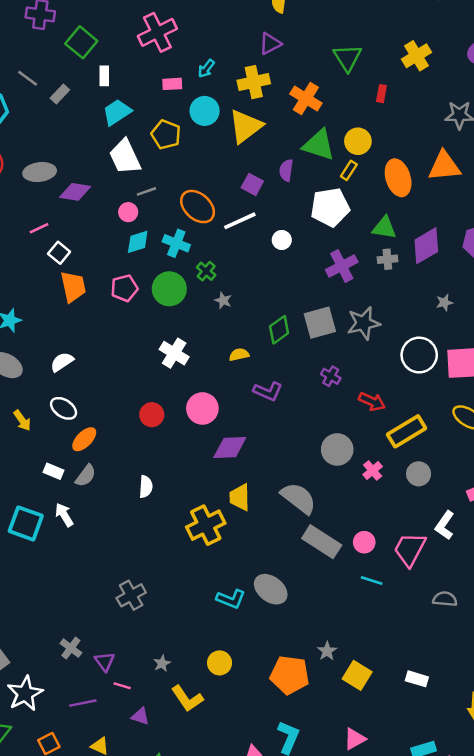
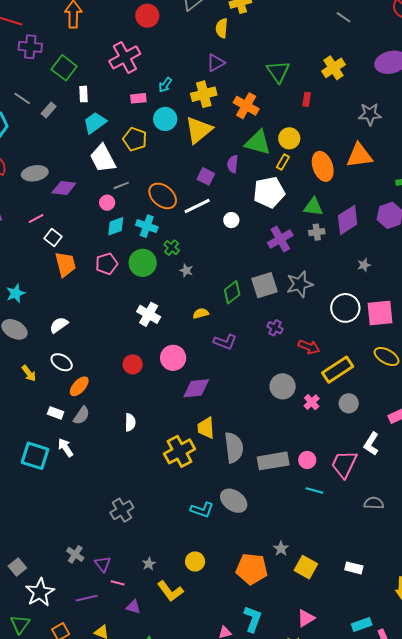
gray semicircle: (299, 498) -> (234, 448), moved, turned 48
gray rectangle: (322, 542) -> (273, 461), turned -40

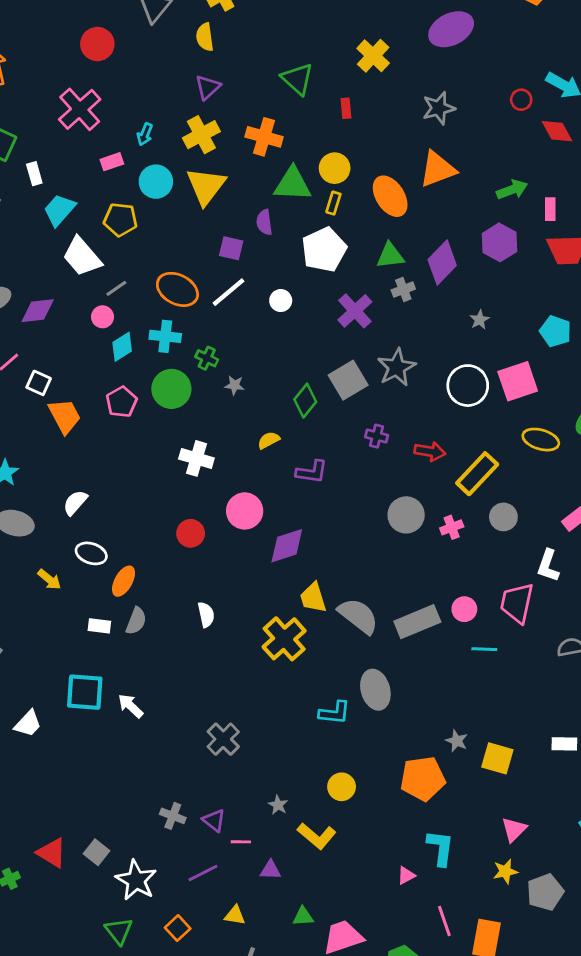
pink cross: (312, 402) -> (452, 527), turned 35
white arrow: (66, 448) -> (131, 706), moved
gray semicircle: (234, 448) -> (358, 616), turned -32
gray ellipse: (234, 501) -> (375, 690), turned 52

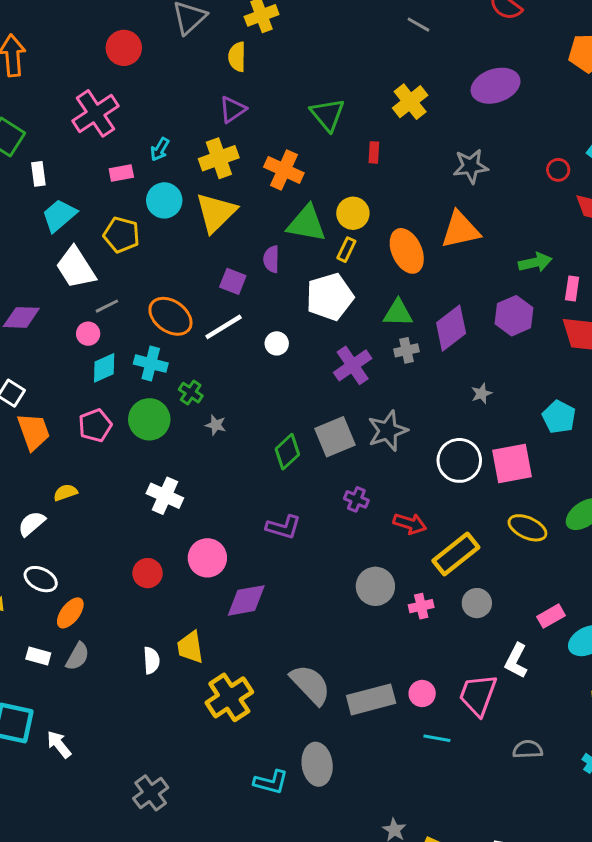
yellow semicircle: (269, 440) -> (65, 493), moved
yellow trapezoid: (313, 598) -> (190, 647), moved

